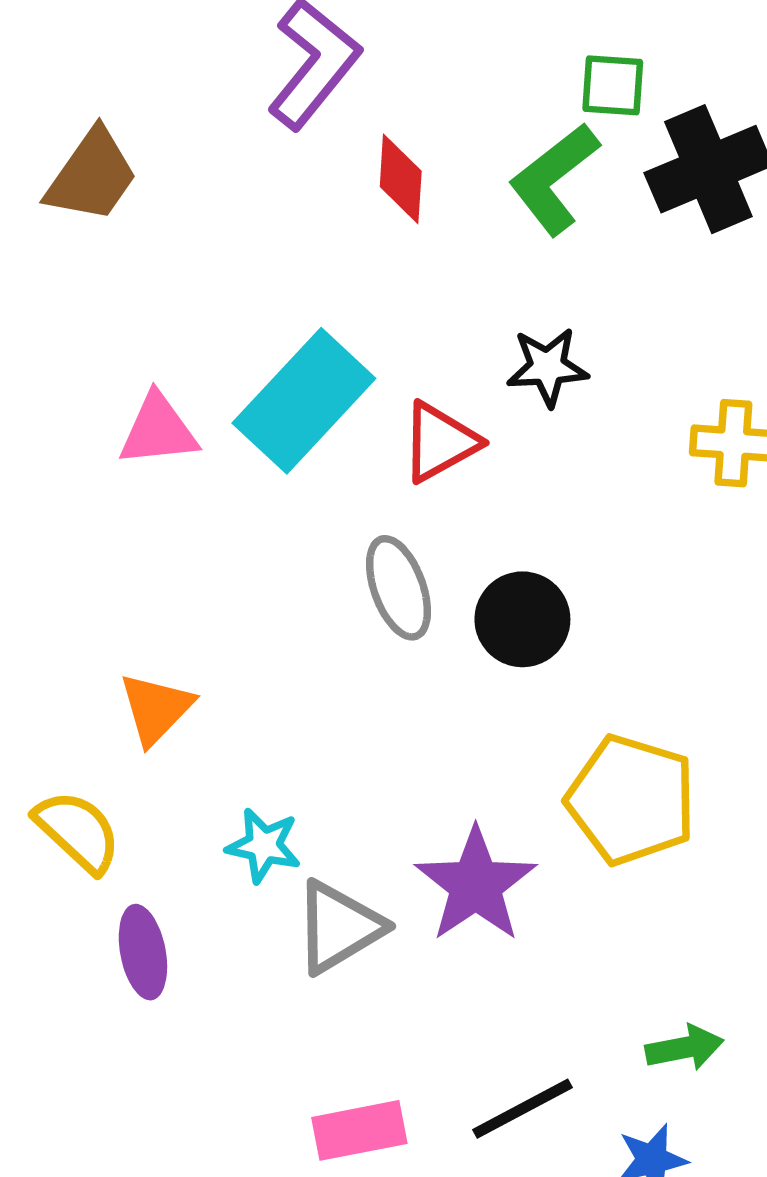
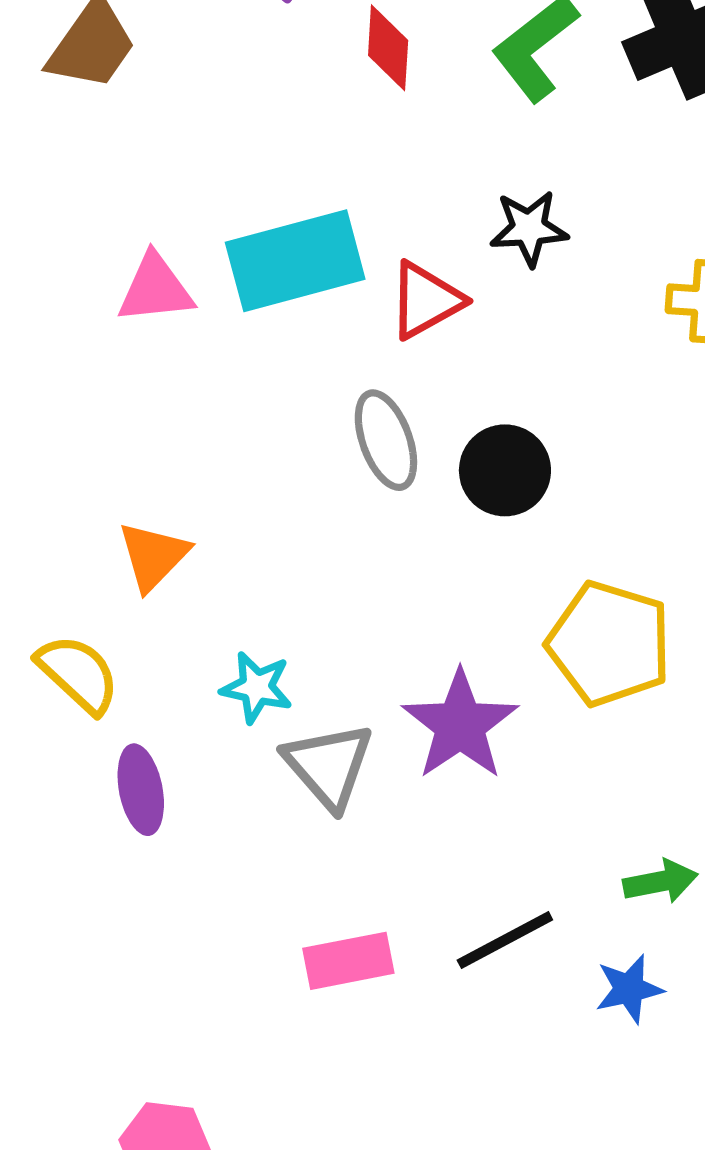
cyan rectangle: (304, 401) -> (295, 261), turned 32
gray triangle: (339, 927) -> (329, 766), turned -40

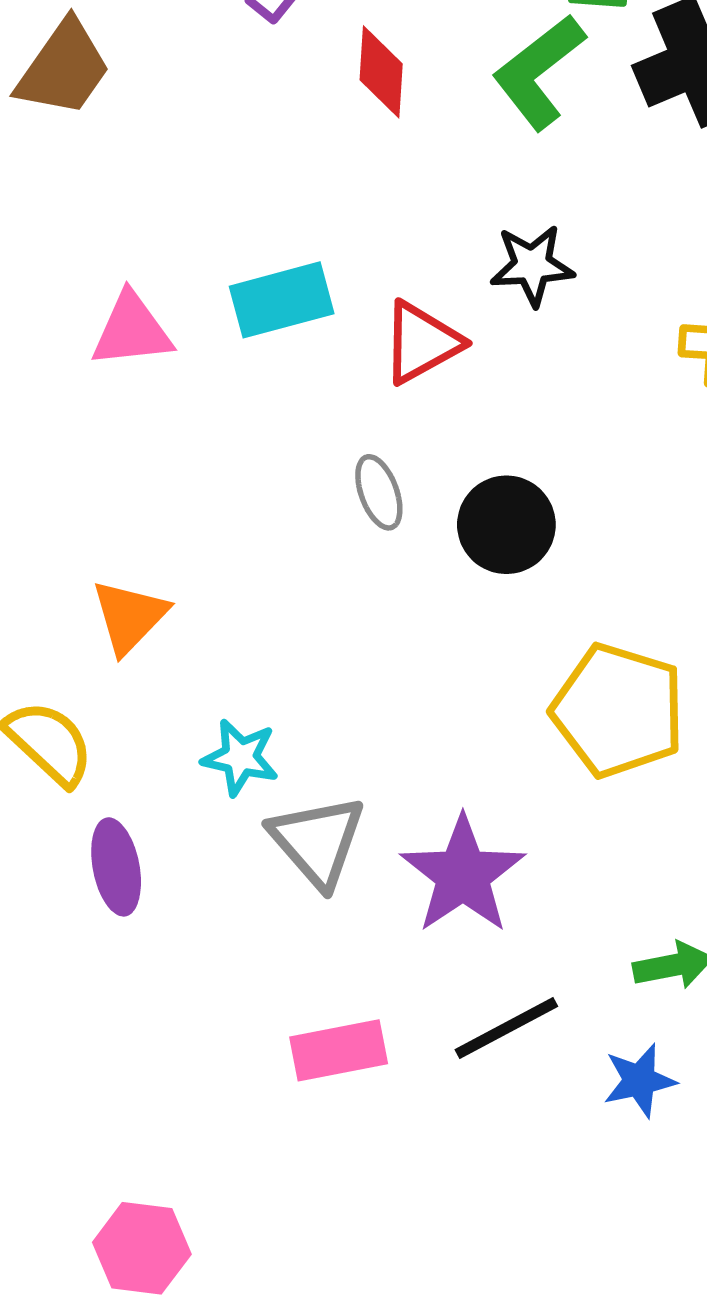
cyan rectangle: (295, 261) -> (282, 300), size x0.7
gray ellipse: (386, 440) -> (379, 492), size x0.7
purple star: (460, 725) -> (463, 875), moved

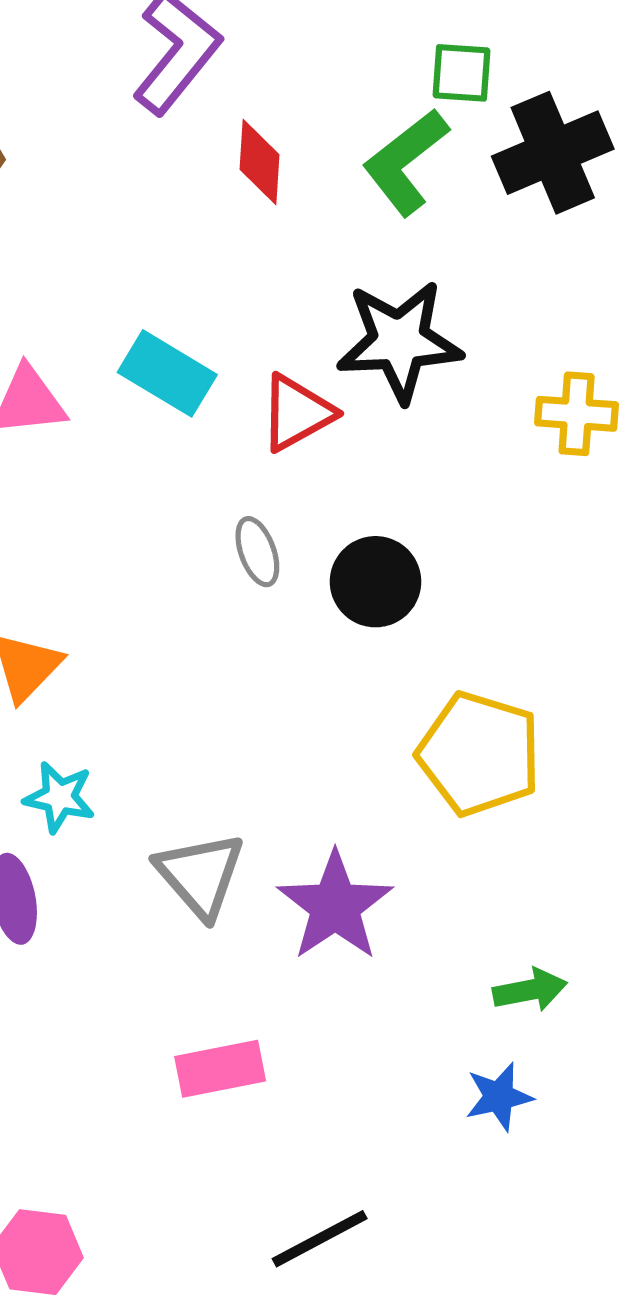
black star: (532, 265) -> (399, 341), size x1.6
cyan rectangle: (282, 300) -> (167, 373), turned 46
cyan star: (240, 757) -> (59, 797), moved
black line: (506, 1028) -> (320, 1239), moved

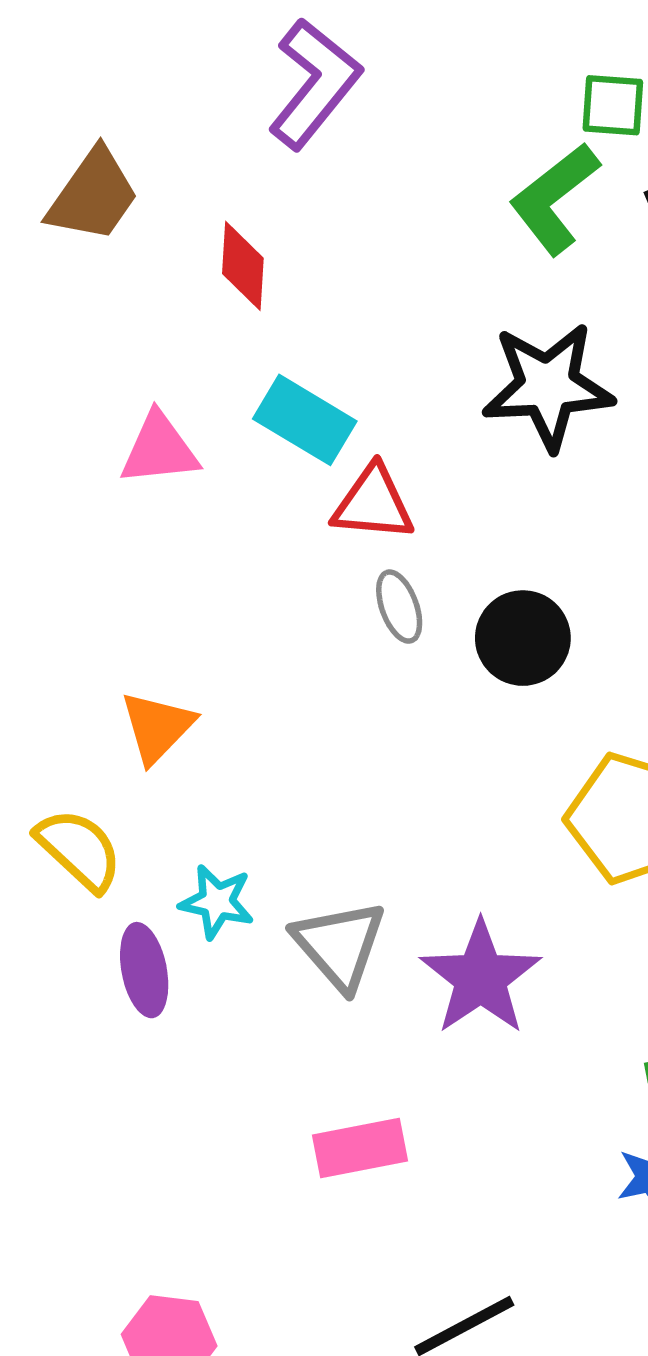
red diamond: (259, 162) -> (243, 266), moved
red triangle: (297, 413) -> (373, 503), moved, turned 34
cyan star: (59, 797) -> (217, 902), moved

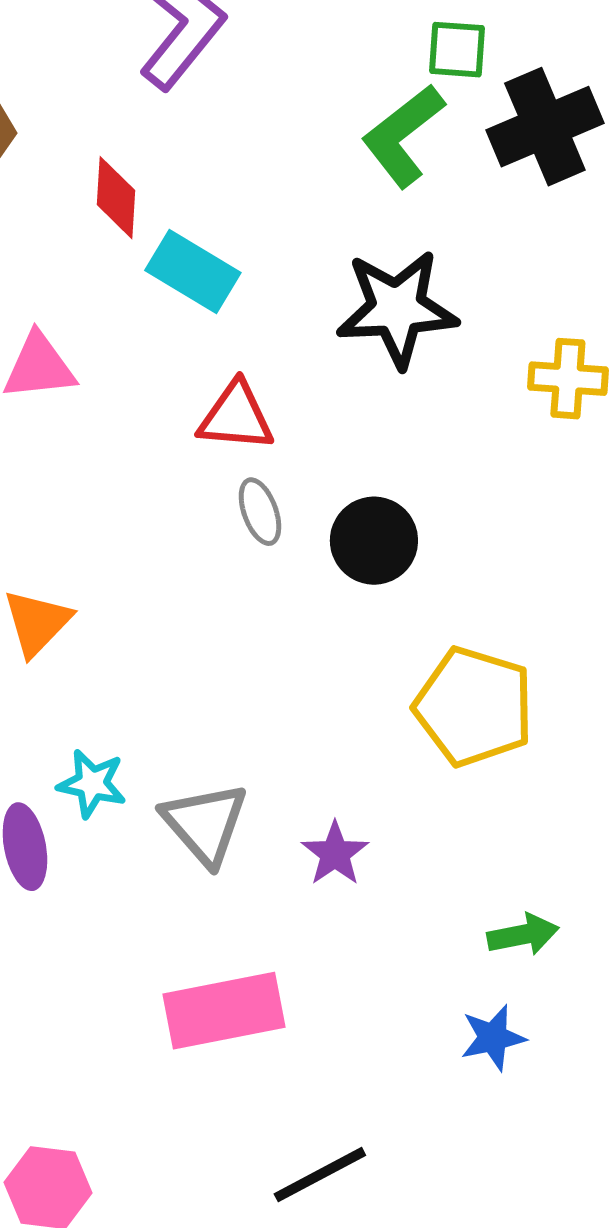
cyan rectangle: (305, 420) -> (193, 272), moved
purple star: (481, 978) -> (335, 854), size x0.6
pink rectangle: (360, 1148) -> (224, 1011), size x1.4

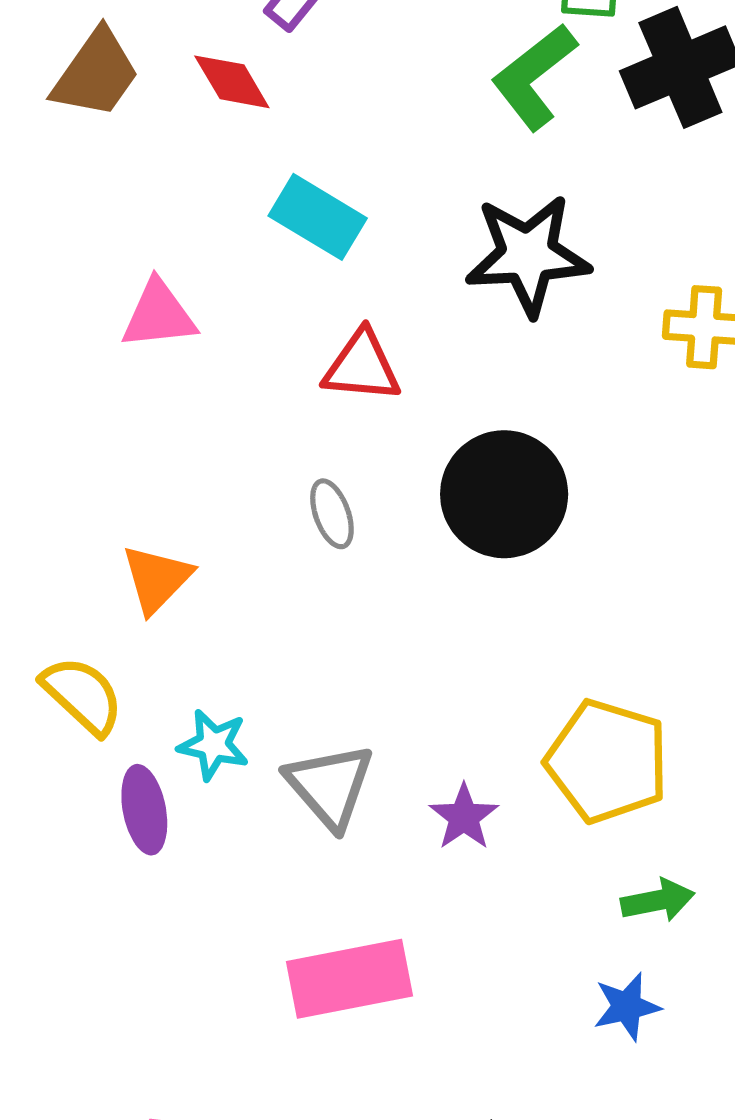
red diamond: (116, 198) -> (232, 82), moved, turned -34
gray ellipse: (260, 512) -> (332, 514), moved
black circle: (374, 541) -> (504, 494), size x1.4
yellow pentagon: (474, 707) -> (607, 761), moved

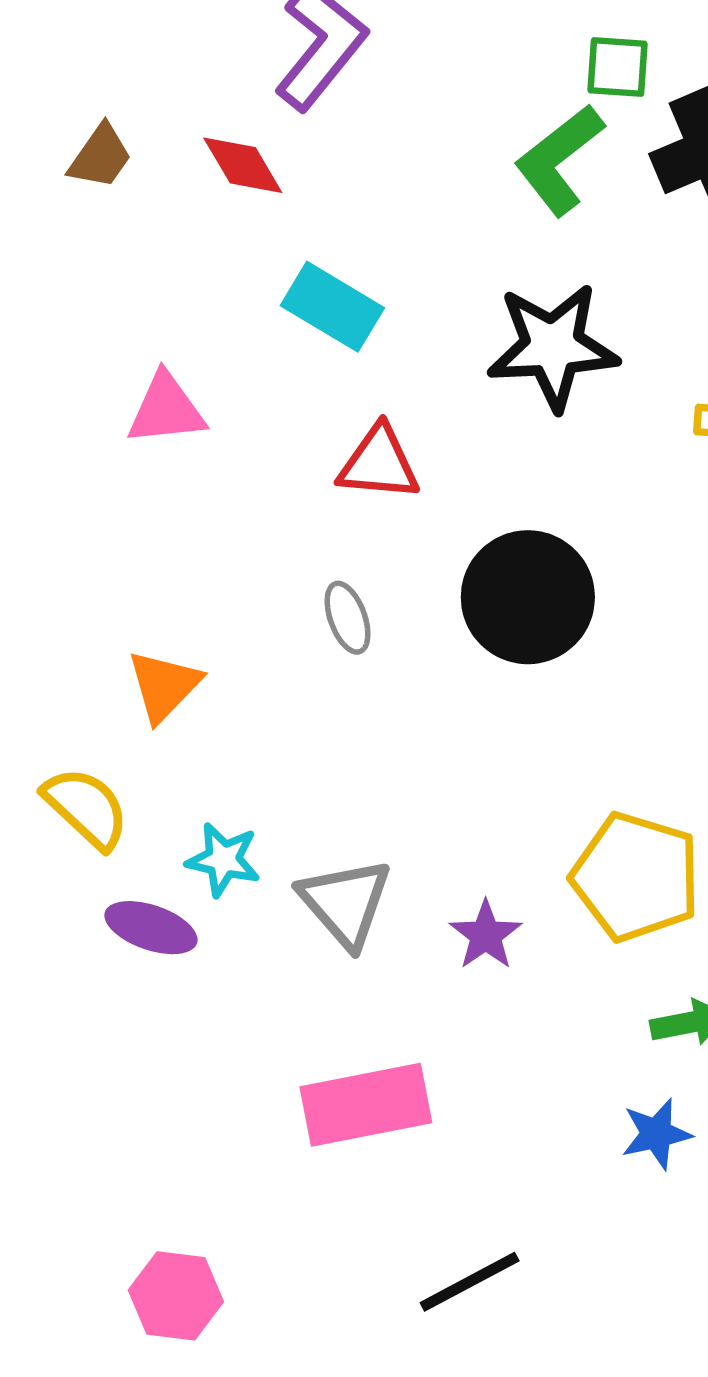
brown trapezoid: (96, 74) -> (100, 157), size x0.7
purple ellipse: (144, 810) -> (151, 928), turned -60

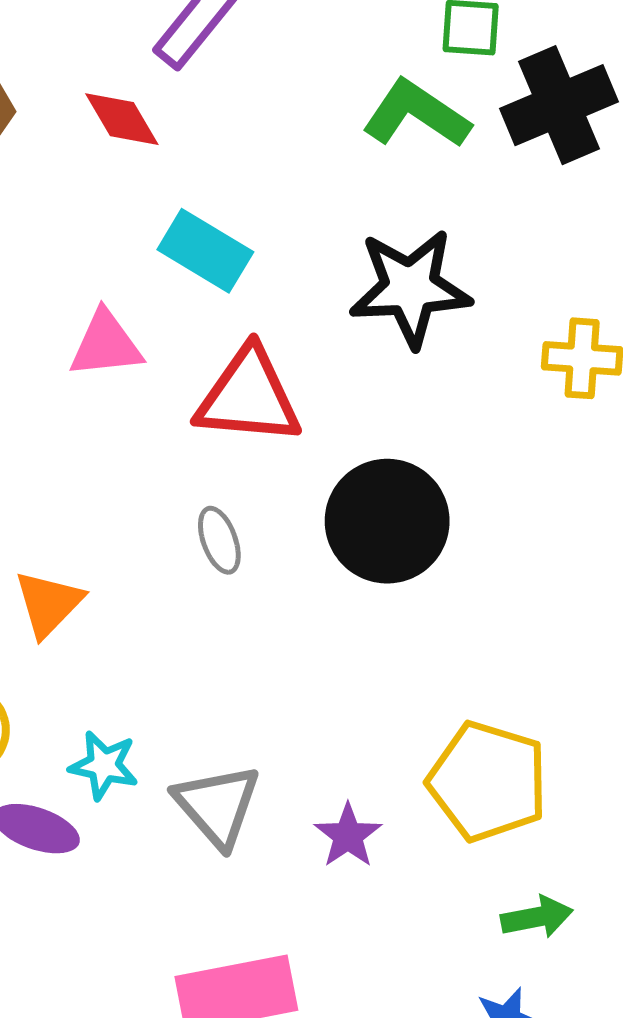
green L-shape: (559, 160) -> (416, 114), turned 72
pink triangle: (166, 409) -> (106, 344), moved
red triangle: (379, 463) -> (248, 397), size x1.4

